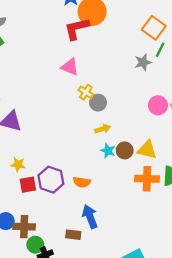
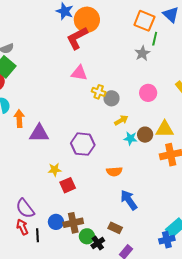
pink circle: (158, 105) -> (148, 93), moved
purple hexagon: (51, 180) -> (83, 144), moved
brown rectangle: (73, 235) -> (115, 228), moved, turned 32

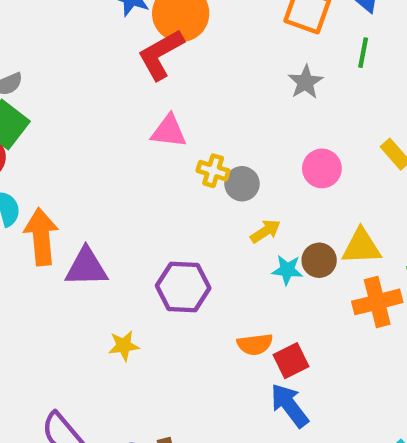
green line: (155, 39) -> (363, 53), moved
orange arrow: (19, 119) -> (41, 237), size x1.4
red square: (68, 185) -> (291, 361), moved

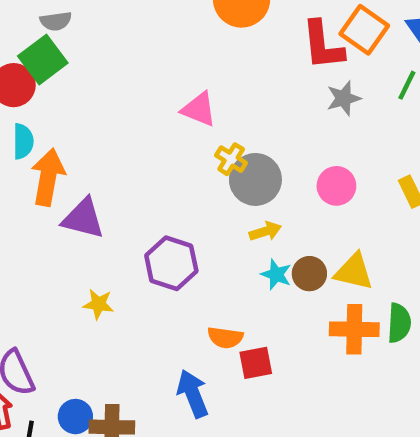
red L-shape: (161, 55) -> (323, 45), moved, turned -82
gray circle: (242, 184) -> (255, 179), size x1.5
blue arrow: (289, 405) -> (193, 394), moved

